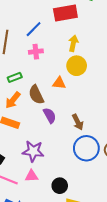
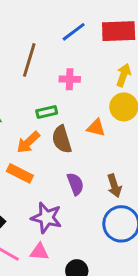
blue line: (34, 29) -> (74, 32), moved
green rectangle: (15, 77) -> (47, 112), moved
purple semicircle: (50, 115) -> (75, 184), moved

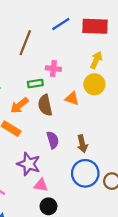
pink cross: (70, 79) -> (53, 69), moved
pink triangle: (39, 252) -> (41, 185), moved

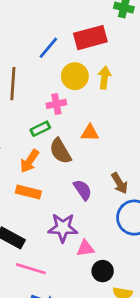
yellow circle: (94, 84) -> (75, 76), moved

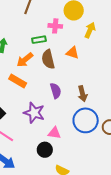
yellow arrow: (104, 78) -> (90, 30), moved
pink triangle: (85, 248) -> (54, 133), moved
black circle: (103, 271) -> (45, 150), moved

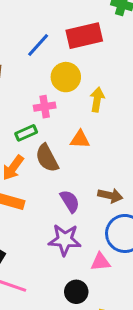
brown arrow: (82, 94) -> (110, 196), turned -49
purple star: (34, 113) -> (65, 240), moved
pink triangle: (54, 133) -> (100, 262), moved

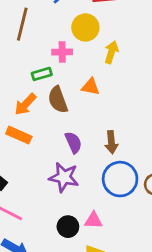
brown arrow: (110, 196) -> (111, 142), turned 65
pink triangle: (100, 262) -> (93, 220), moved

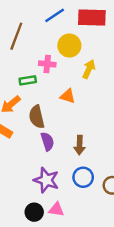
brown semicircle: (58, 100) -> (37, 117), moved
purple star: (64, 177) -> (46, 180), moved
blue circle: (120, 179) -> (83, 177), size x0.7

